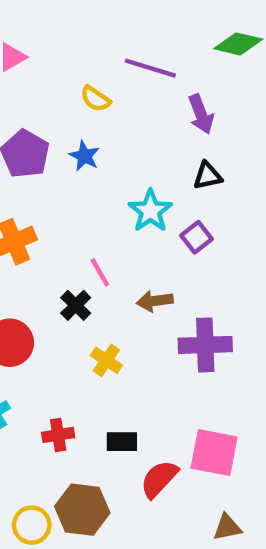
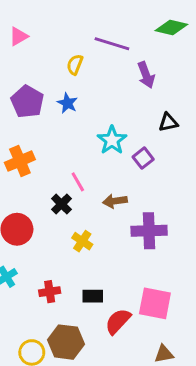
yellow semicircle: (95, 99) -> (75, 65), turned 78
black triangle: (207, 176) -> (168, 122), moved

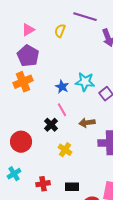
pink triangle: (18, 36) -> (28, 30), moved
blue star: (67, 103) -> (62, 87), moved
cyan star: (112, 140) -> (85, 82), turned -30
orange cross: (20, 161) -> (23, 82), moved

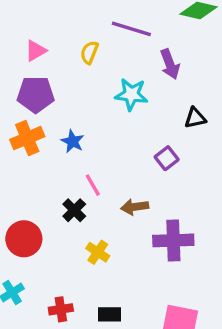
purple pentagon: (28, 56) -> (36, 94), turned -30
cyan star: (85, 82) -> (131, 94), moved
blue star: (62, 87) -> (73, 141), moved

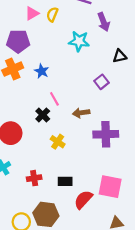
pink triangle: (36, 51) -> (32, 13), moved

